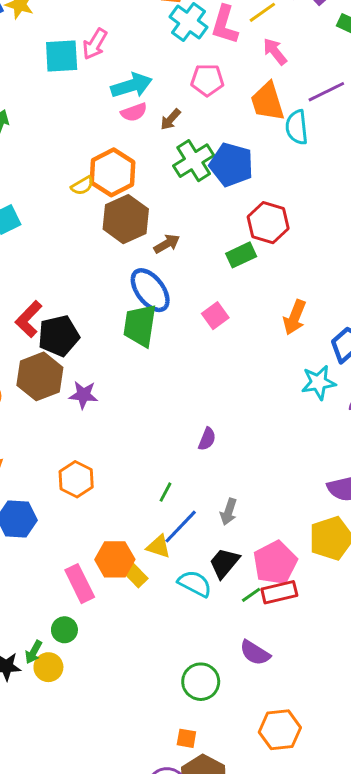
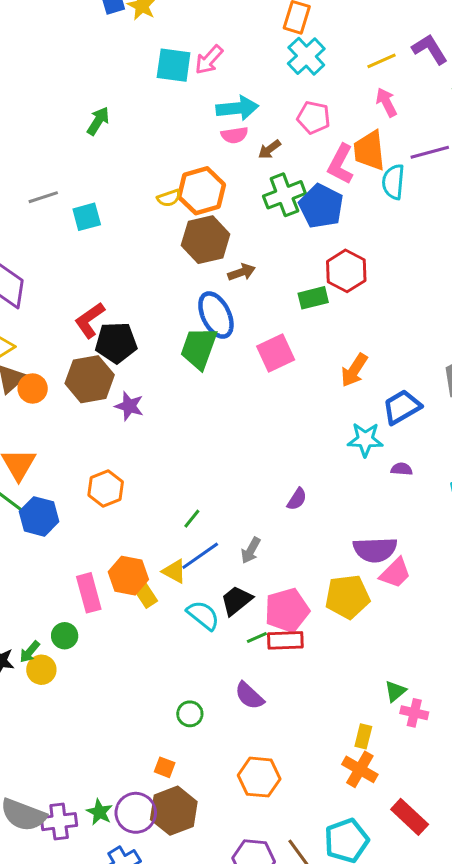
pink L-shape: (225, 25) -> (341, 164), moved
pink square: (215, 316) -> (276, 353), size x1.4
purple semicircle: (207, 439) -> (297, 499), moved
green circle: (201, 682) -> (190, 714), size x0.7

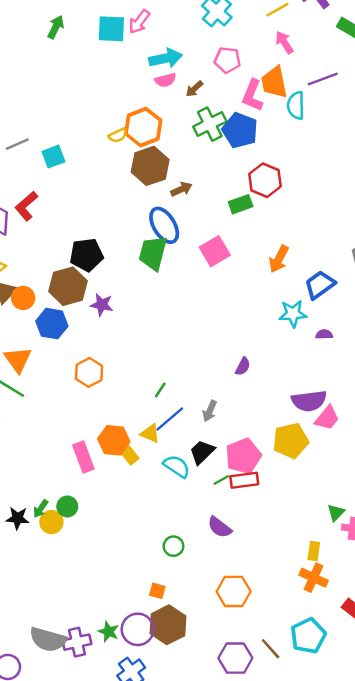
green arrow: (98, 121) -> (56, 27), moved
red L-shape: (90, 320) -> (26, 206), moved
blue hexagon: (39, 516) -> (52, 324), moved
green circle: (65, 636) -> (67, 506), moved

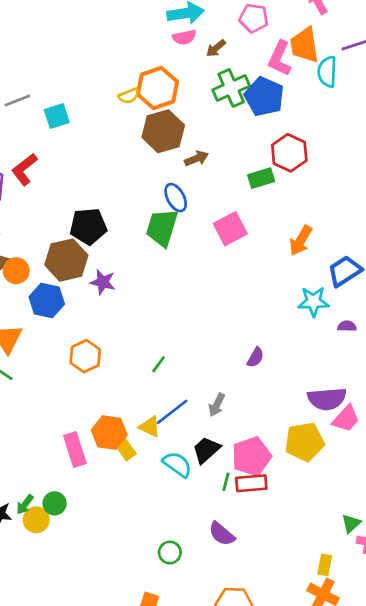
blue ellipse: (164, 225) -> (176, 198), size x0.7
green line: (160, 390) -> (159, 364), moved
green line: (221, 480) -> (226, 482), turned -49

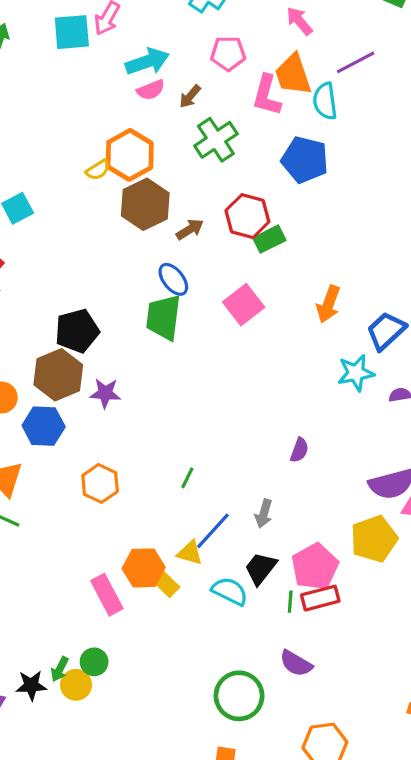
blue pentagon: (264, 96) -> (305, 160), moved
red hexagon: (289, 153) -> (247, 216), moved
green circle: (170, 553) -> (239, 696), size x1.8

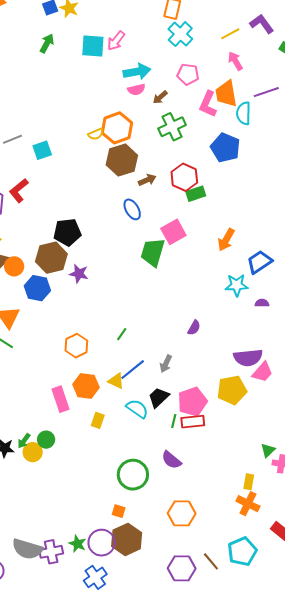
green trapezoid: (163, 317) -> (153, 252), moved
orange hexagon: (100, 483) -> (76, 346), moved
yellow rectangle: (166, 584) -> (98, 420), moved, turned 56

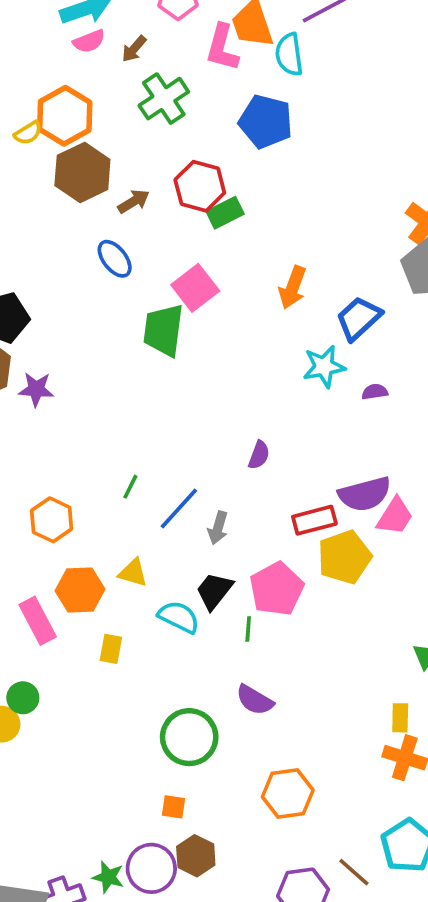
blue line: (133, 370) -> (179, 509), moved
red rectangle: (193, 422) -> (314, 520), moved
brown hexagon: (127, 539) -> (196, 856), size x0.7

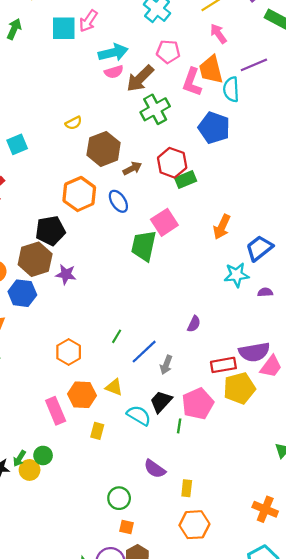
brown arrow: (134, 49) -> (140, 79), size x1.8
orange hexagon: (65, 116) -> (79, 194), moved
purple semicircle: (255, 700) -> (155, 469), moved
yellow rectangle: (400, 718) -> (187, 488), moved
green circle: (189, 737) -> (119, 498), moved, size x0.7

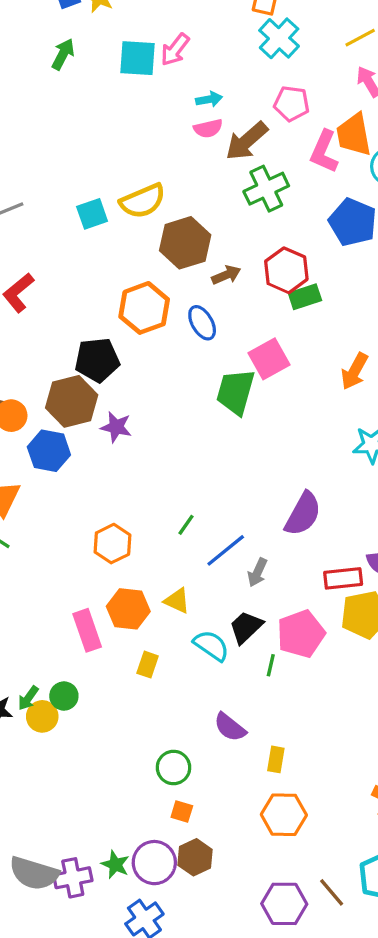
cyan arrow: (113, 52) -> (209, 99), size x0.6
yellow semicircle: (74, 123) -> (143, 201), size x1.8
cyan square: (17, 144) -> (92, 214), moved
purple semicircle: (194, 324) -> (303, 514), size x1.8

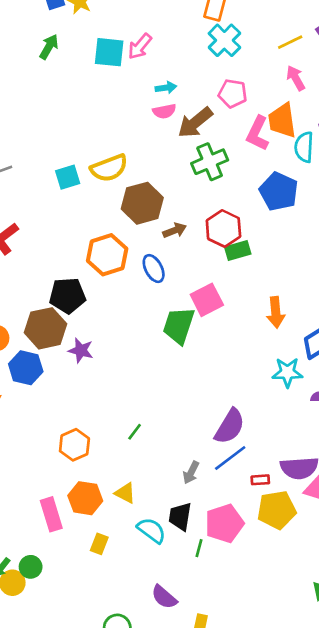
orange arrow: (354, 371) -> (276, 312), turned -36
blue line: (226, 550) -> (230, 458), moved
red rectangle: (343, 578) -> (260, 480), size x0.6
black trapezoid: (246, 627) -> (180, 516), turned -40

